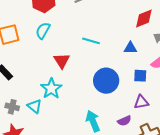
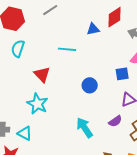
blue triangle: (130, 48) -> (93, 29), moved
blue circle: (106, 81) -> (90, 85), size x0.6
cyan triangle: (35, 106) -> (25, 133), moved

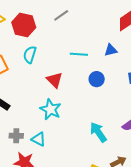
blue triangle: (93, 29) -> (111, 50), moved
blue circle: (90, 85) -> (97, 79), moved

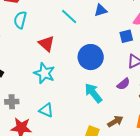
cyan line: (79, 54) -> (69, 16), turned 42
blue circle: (97, 79) -> (91, 57), moved, size x1.6
cyan triangle: (39, 139) -> (46, 110), moved

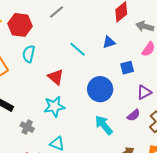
blue square: (126, 36) -> (127, 68), moved
cyan star: (44, 73) -> (54, 107), turned -30
gray cross: (12, 102) -> (27, 127), moved, turned 32

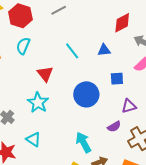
cyan star: (54, 107) -> (38, 103), turned 30
cyan arrow: (104, 125) -> (83, 142), moved

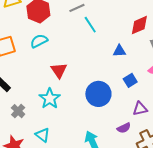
cyan semicircle: (23, 46) -> (39, 41), turned 36
cyan line: (72, 51) -> (90, 25), moved
blue square: (117, 79) -> (130, 80), turned -32

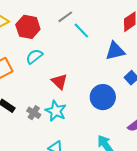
blue triangle: (119, 51) -> (115, 51), size x1.5
gray cross: (18, 111) -> (34, 113), moved

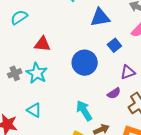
red triangle: (59, 81) -> (42, 44), turned -42
gray cross: (34, 113) -> (15, 73), turned 32

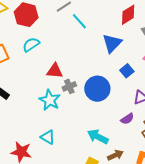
blue triangle: (100, 17) -> (112, 43), turned -35
gray cross: (15, 73) -> (69, 86), moved
cyan arrow: (84, 111) -> (98, 137), turned -30

